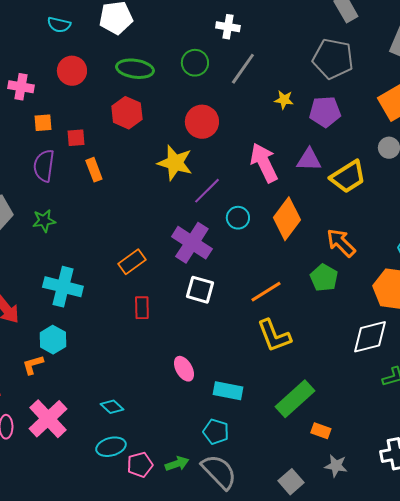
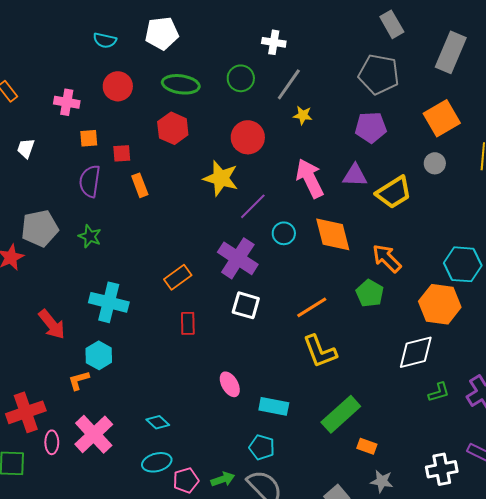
yellow star: (284, 100) -> (303, 115), moved
orange diamond: (287, 219) -> (333, 234), turned -51
green star: (44, 221) -> (90, 236), turned 30

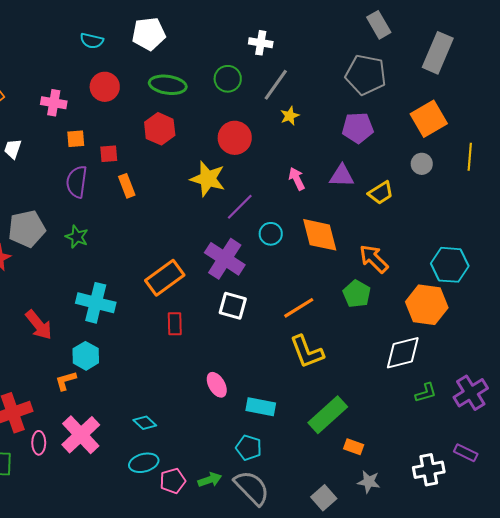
yellow star: (303, 115) -> (290, 116), turned -30
pink arrow: (310, 178) -> (297, 179), size x0.6
yellow trapezoid: (394, 192) -> (381, 193), size x0.7
orange rectangle: (178, 277) -> (165, 278), size x1.4

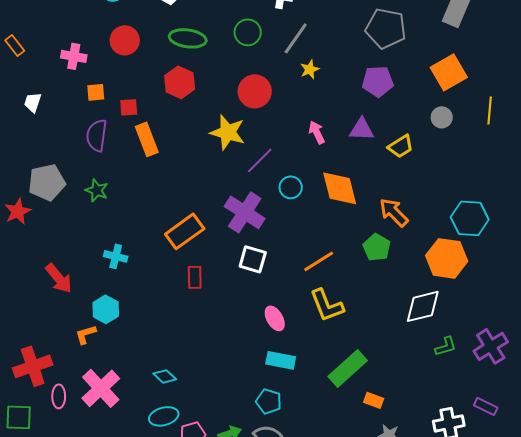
orange rectangle: (127, 186) -> (147, 139), size x1.4
cyan cross: (96, 303) -> (116, 256), size x0.6
pink ellipse: (217, 385) -> (275, 318), moved

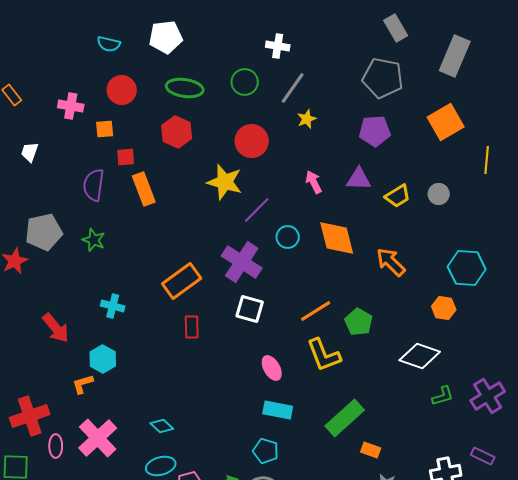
orange square: (96, 92) -> (105, 129), moved
gray circle: (442, 117) -> (439, 194), moved
green pentagon: (377, 247) -> (359, 322), moved
orange hexagon: (447, 258) -> (444, 308), size x0.6
white diamond: (423, 306) -> (420, 356), turned 33

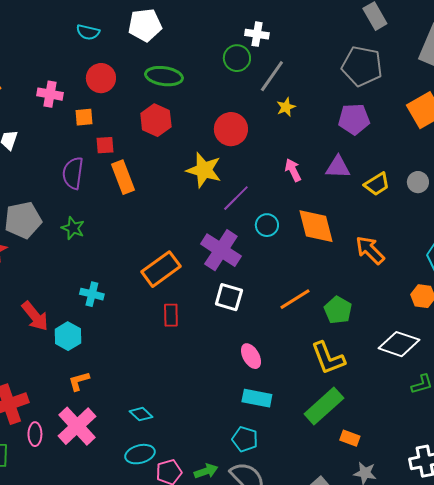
green circle: (245, 82) -> (237, 58), moved
yellow L-shape: (324, 355) -> (328, 358), moved
cyan hexagon: (103, 359) -> (68, 336), moved
orange L-shape: (83, 384) -> (79, 381), moved

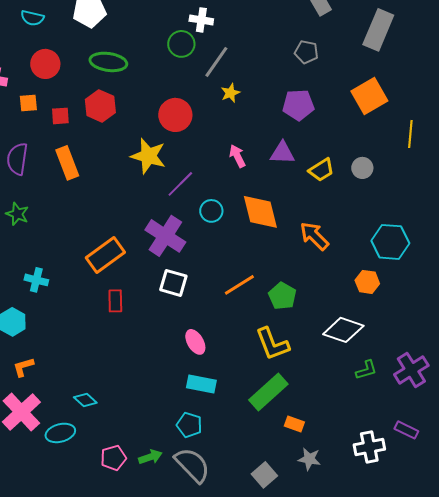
gray pentagon: (362, 66) -> (306, 52), size x0.6
red square: (105, 145) -> (60, 116), moved
cyan ellipse: (140, 454) -> (60, 433), moved

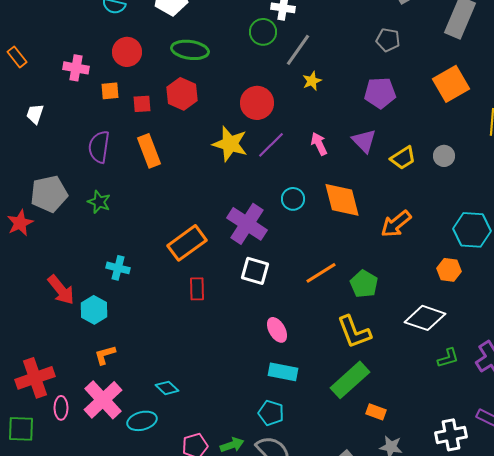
purple triangle: (282, 153) -> (364, 141), turned 44
purple line: (180, 184) -> (271, 145), moved
orange arrow: (314, 236) -> (396, 224), turned -84

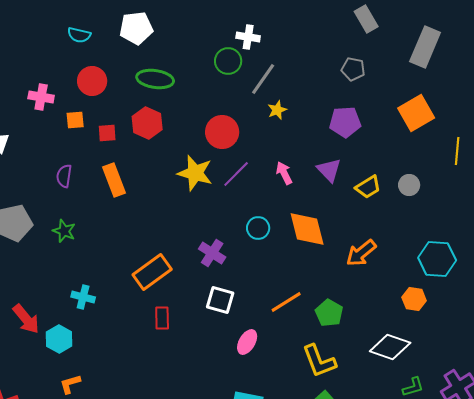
purple semicircle: (99, 147) -> (64, 176), size x0.7
purple cross: (247, 224) -> (212, 253), size x0.7
pink ellipse: (277, 330) -> (247, 342), moved, turned 60

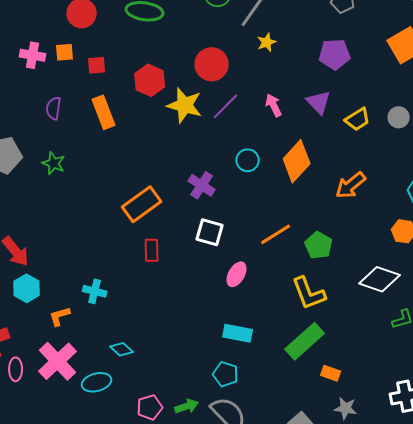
pink cross: (41, 97) -> (33, 55), moved
red hexagon: (147, 123) -> (150, 80), moved
orange diamond: (307, 229) -> (297, 161), turned 57
cyan cross: (83, 297) -> (95, 291), moved
cyan hexagon: (59, 339) -> (27, 288), moved

